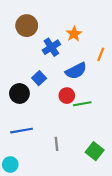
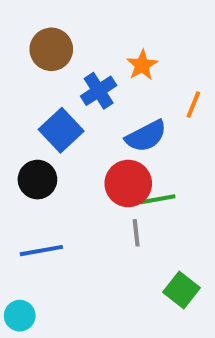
blue square: (39, 78) -> (61, 130), moved, size x1.5
red circle: (67, 96) -> (128, 183), size x1.5
gray line: (57, 144) -> (136, 233), moved

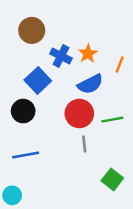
orange star: (142, 65) -> (88, 54), moved
blue cross: (99, 91) -> (61, 56), turned -30
green line: (158, 199) -> (112, 120), moved

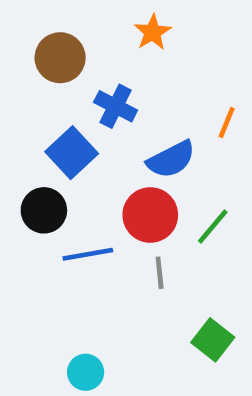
orange star: (88, 54) -> (153, 32), moved
green line: (112, 120) -> (213, 227), turned -40
blue line: (26, 155) -> (88, 254), moved
cyan circle: (12, 195) -> (86, 372), moved

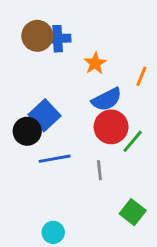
orange star: (153, 32) -> (95, 63), moved
blue cross: (116, 106) -> (58, 39), moved, turned -30
blue square: (72, 153) -> (45, 115), moved
red circle: (150, 215) -> (111, 127), moved

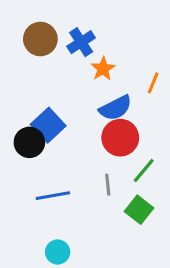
blue cross: (58, 39) -> (81, 42), moved, turned -30
green line: (133, 141) -> (144, 171), moved
blue line: (55, 159) -> (53, 196), moved
green square: (133, 212) -> (139, 210), moved

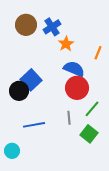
blue semicircle: (116, 108) -> (74, 69), turned -130
cyan circle: (58, 252) -> (12, 151), moved

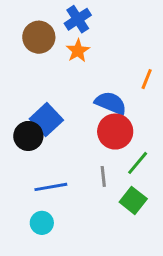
blue cross: (52, 27) -> (78, 19), moved
orange star: (66, 44) -> (78, 51), moved
cyan circle: (12, 151) -> (42, 223), moved

